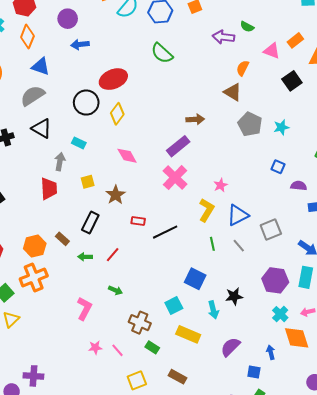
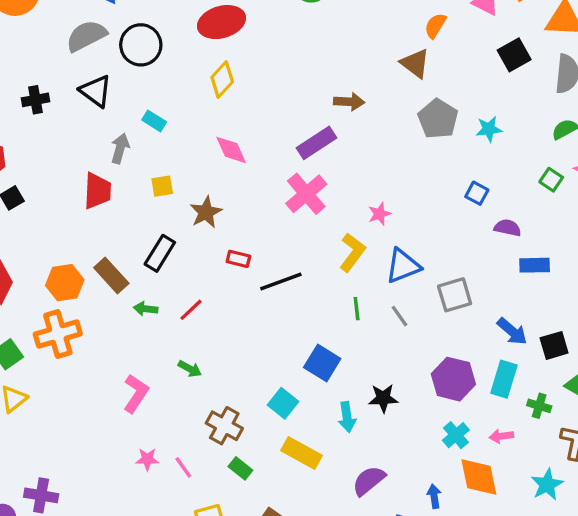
black circle: (86, 103) -> (141, 45), moved
brown rectangle: (62, 239) -> (111, 275), size x1.5
cyan square: (174, 305) -> (283, 403), turned -30

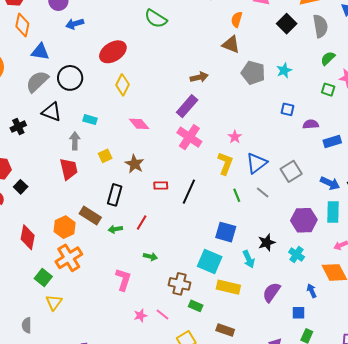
black line: (281, 281) -> (189, 192), turned -30
cyan square: (283, 403) -> (210, 261), size x1.4
cyan cross: (456, 435) -> (297, 254), moved

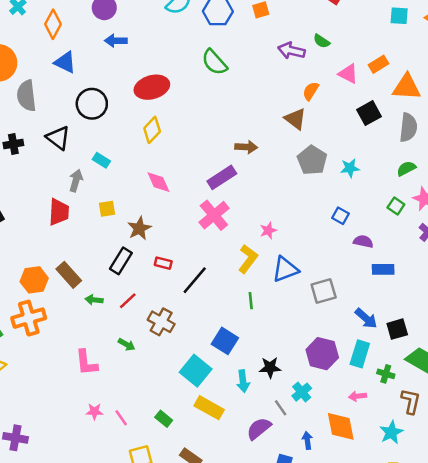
gray semicircle: (37, 81) -> (27, 96), moved, turned -70
gray line: (263, 193) -> (281, 408), moved
black rectangle: (115, 195) -> (121, 261), moved
pink L-shape: (123, 280) -> (86, 363), turned 140
brown cross: (179, 284) -> (161, 322), moved

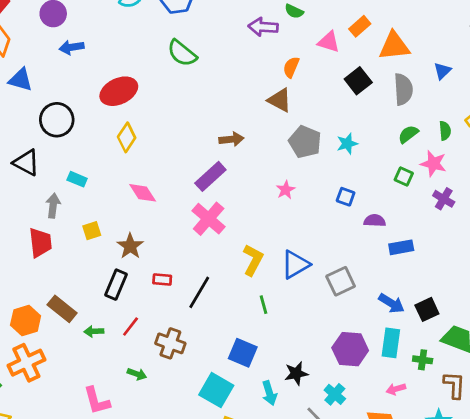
pink star: (268, 230) -> (286, 190), moved

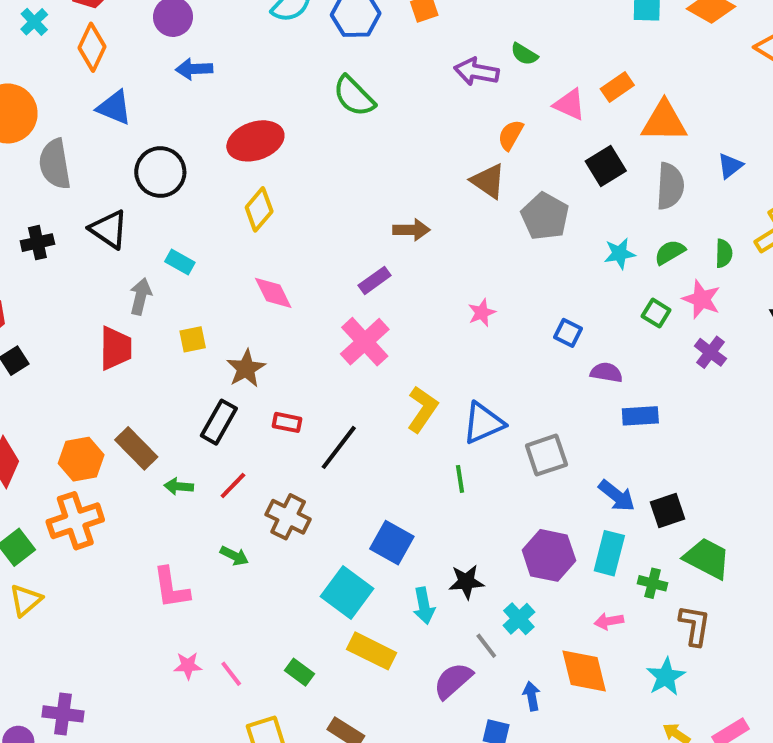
gray pentagon: (305, 142) -> (545, 216), moved
cyan star: (347, 144) -> (620, 254), moved
purple rectangle: (210, 176) -> (375, 280), size x0.7
green line: (263, 305) -> (460, 479), moved

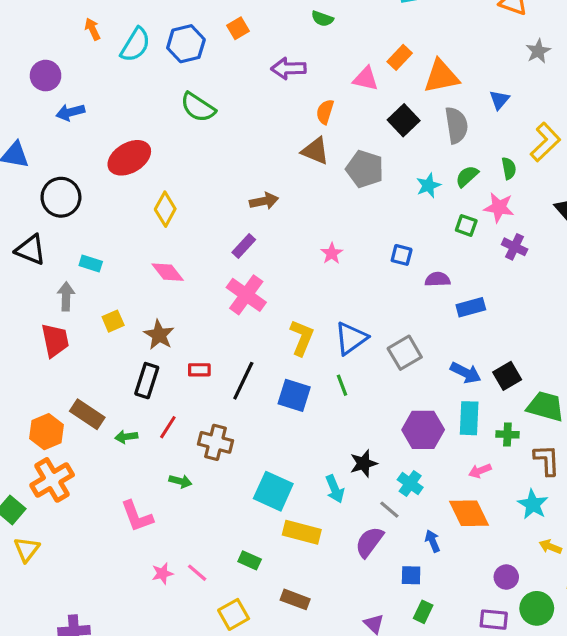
green semicircle: (524, 54) -> (322, 19), moved
yellow diamond: (259, 209) -> (165, 209), moved
blue square: (392, 543) -> (294, 395), moved

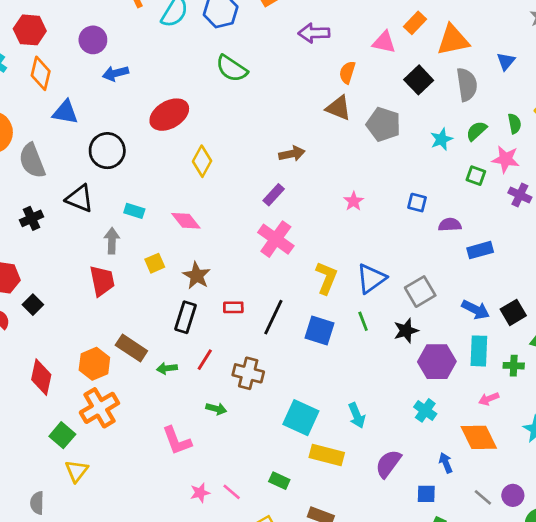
pink diamond: (168, 272) -> (186, 221), moved
black star: (364, 463) -> (406, 331), moved
gray line: (389, 510) -> (483, 497), moved

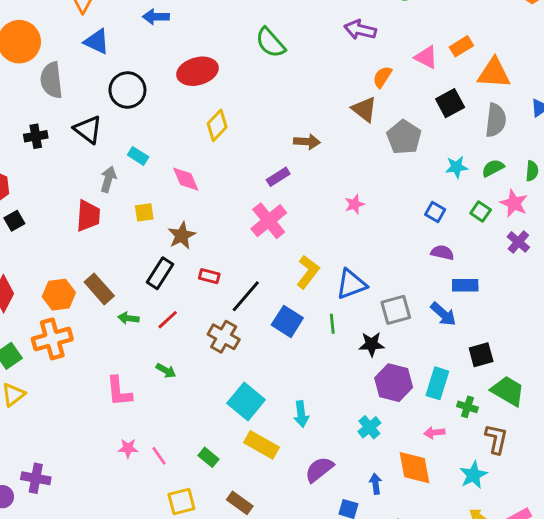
blue square: (417, 203) -> (435, 212), moved
blue arrow: (476, 310) -> (443, 314), moved
brown cross: (248, 373) -> (224, 337), moved

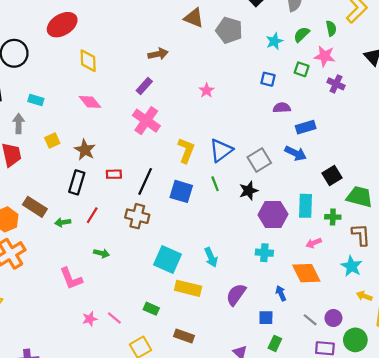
yellow diamond: (217, 125) -> (88, 61), turned -30
pink diamond: (186, 179) -> (90, 102), moved
cyan cross: (369, 427) -> (264, 253), turned -30

